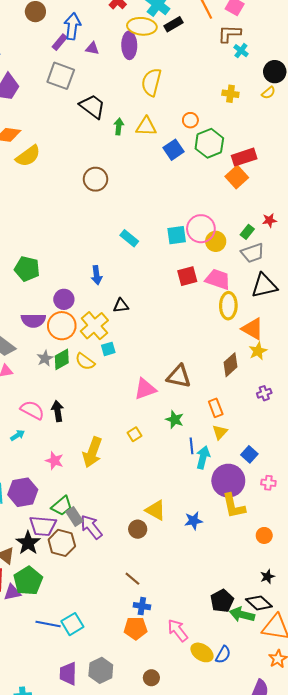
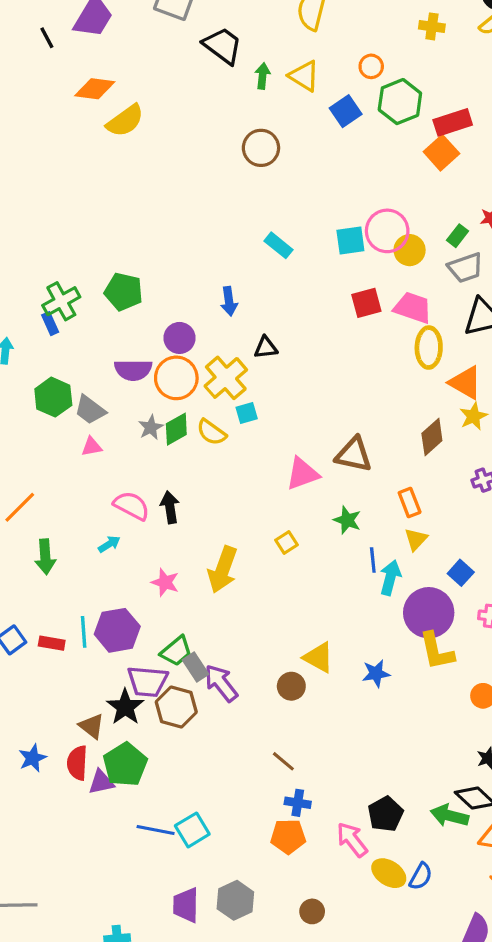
yellow triangle: (146, 126) -> (304, 76), turned 30
brown circle: (96, 179) -> (261, 148), moved
black pentagon: (222, 601) -> (386, 814), moved

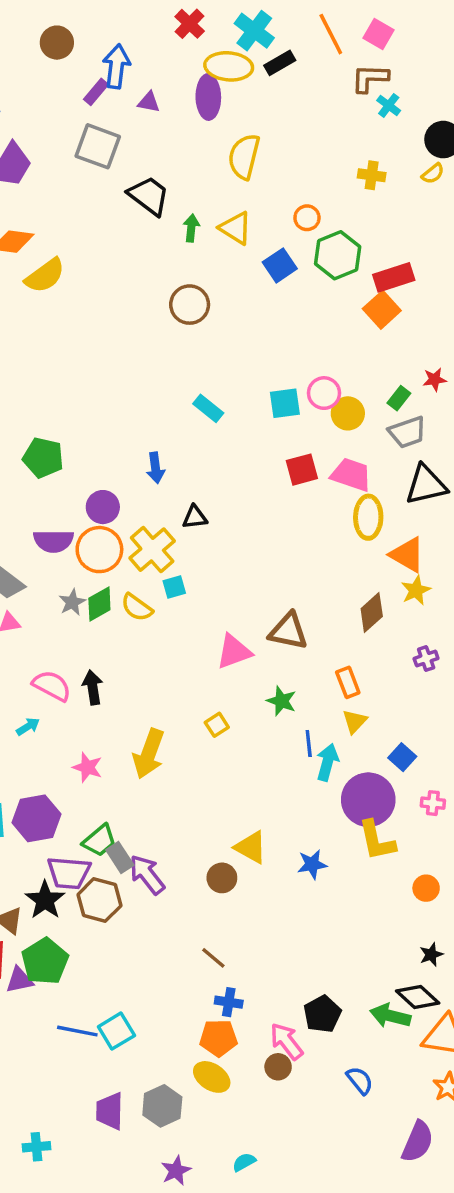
pink circle: (387, 231) -> (324, 393), size x0.7
yellow ellipse: (389, 873) -> (212, 1077), moved
blue semicircle: (421, 876) -> (360, 1080), turned -68
brown circle: (312, 911) -> (278, 1067), moved

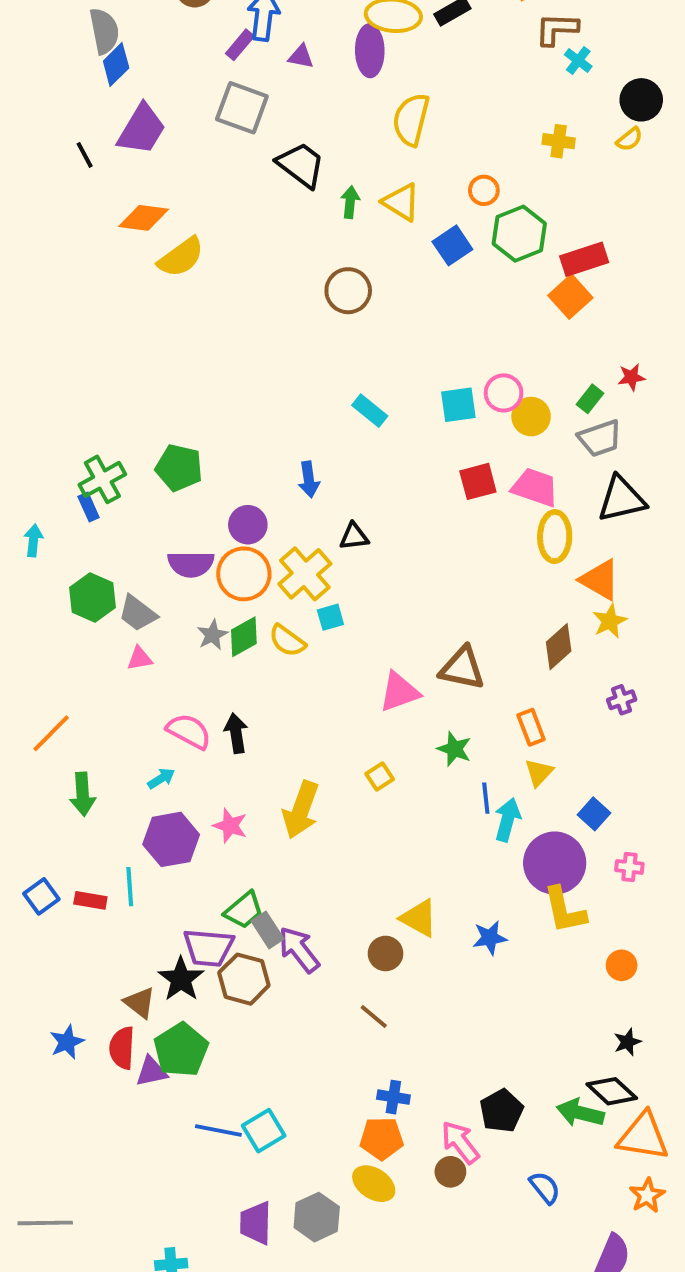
purple hexagon: (36, 818) -> (171, 839), moved
brown line: (213, 958) -> (374, 1016), moved

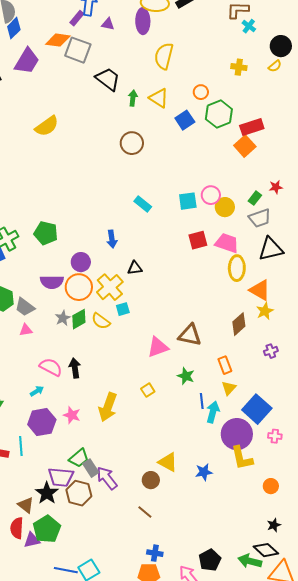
orange diamond: (144, 218) -> (58, 40), moved
blue square: (594, 814) -> (257, 409), size x1.8

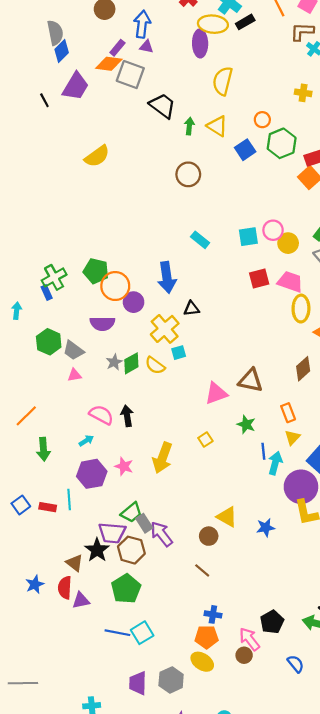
purple rectangle: (77, 18) -> (117, 48), moved
purple triangle: (108, 24) -> (146, 47), moved
blue arrow: (112, 239) -> (167, 277), size x1.6
orange circle: (79, 287) -> (115, 286), moved
green pentagon: (47, 529) -> (126, 589), moved

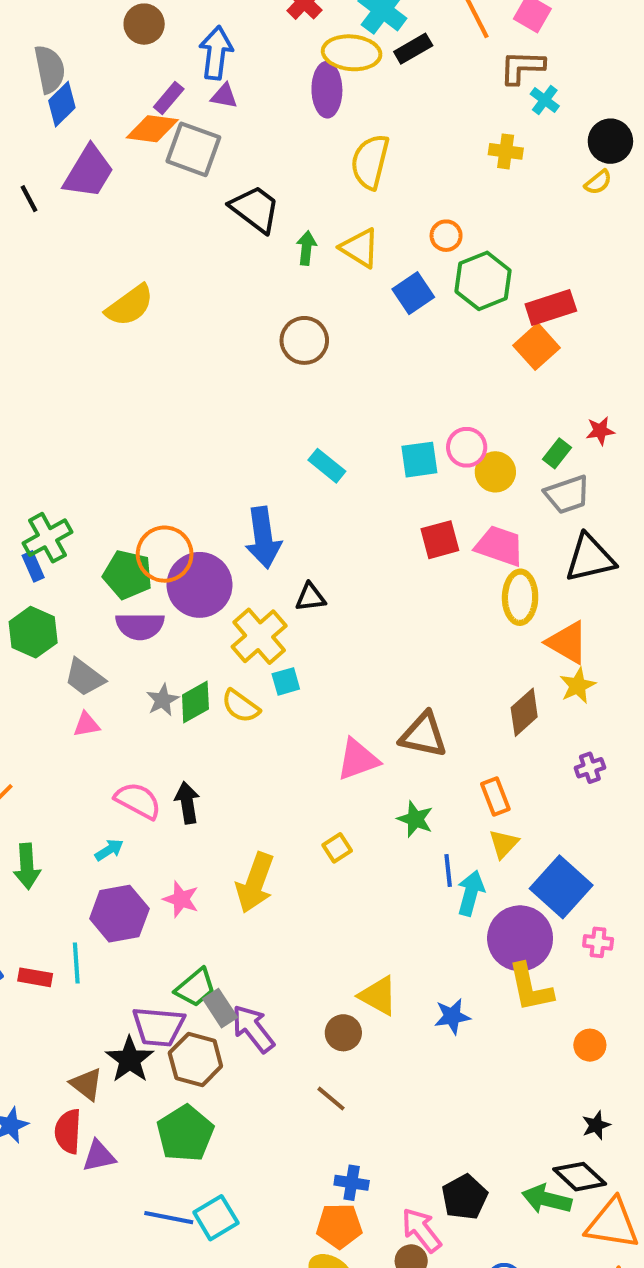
yellow cross: (303, 93) -> (506, 151), moved
green pentagon: (96, 271) -> (128, 575), moved
purple circle: (134, 302) -> (200, 585), size x1.6
green hexagon: (49, 342) -> (33, 632), moved

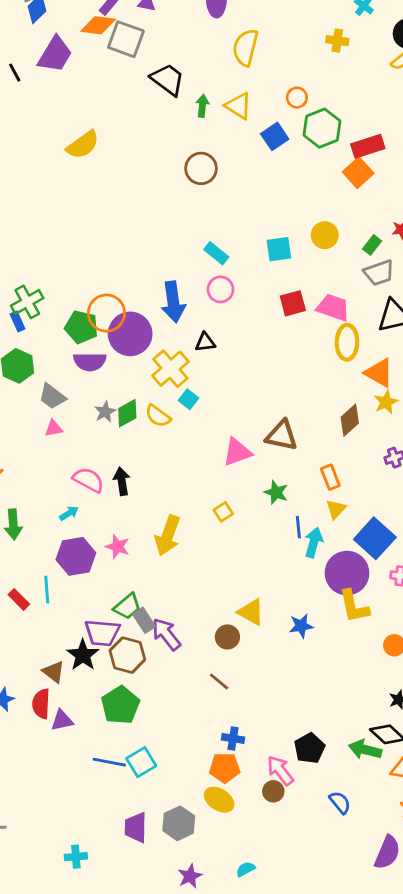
pink circle: (467, 447) -> (220, 289), moved
yellow circle: (495, 472) -> (325, 235), moved
cyan square: (286, 681) -> (189, 399), turned -36
red rectangle: (35, 977) -> (19, 599), turned 35

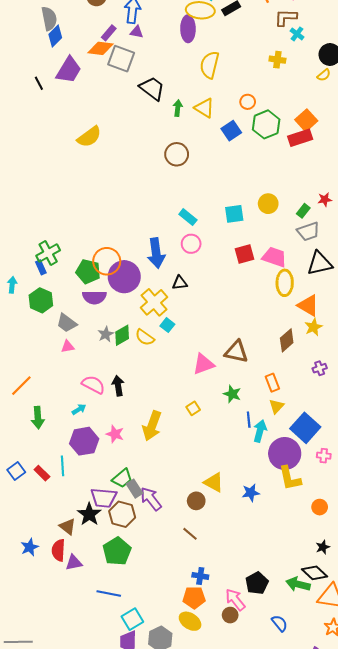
orange square: (358, 173) -> (306, 120), moved
cyan square: (141, 762) -> (132, 619), moved

